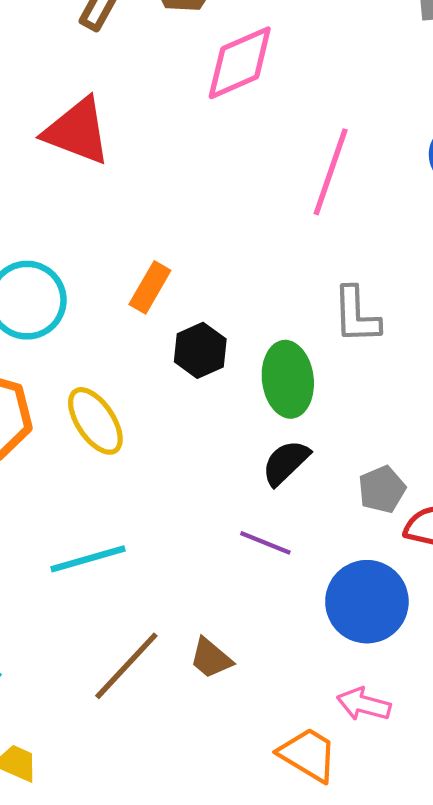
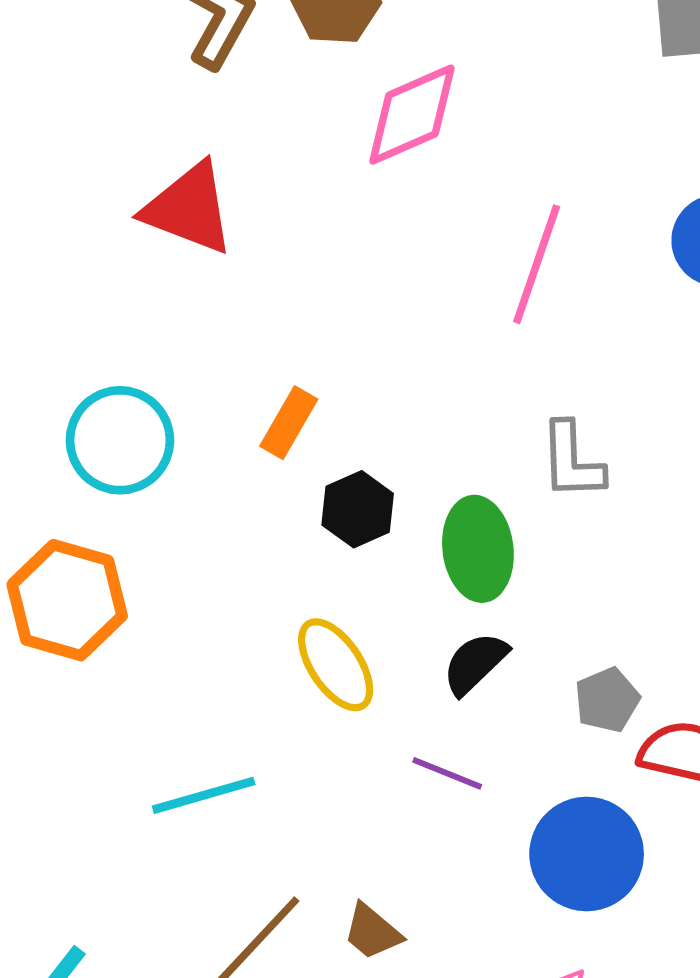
yellow ellipse: (95, 421) -> (336, 665), moved

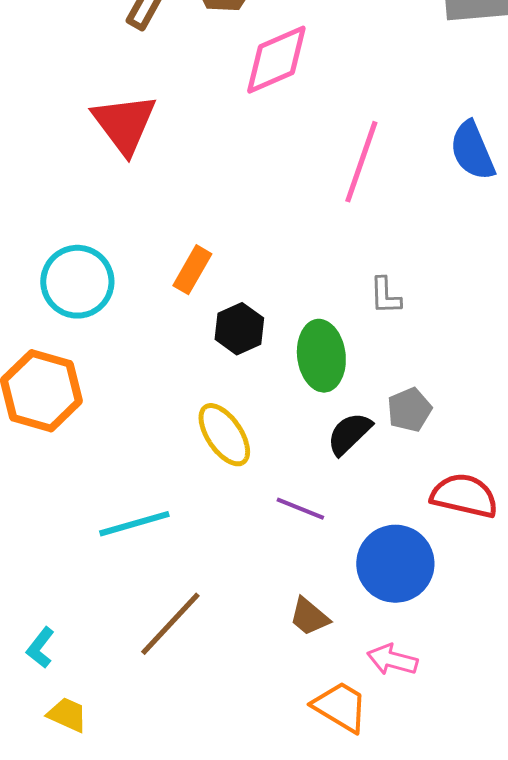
red triangle: (189, 208) -> (124, 124), turned 32
gray L-shape: (572, 461) -> (385, 296), size x0.7
black semicircle: (475, 663) -> (349, 434), moved
gray pentagon: (607, 700) -> (409, 410), moved
brown trapezoid: (372, 932) -> (309, 617), moved

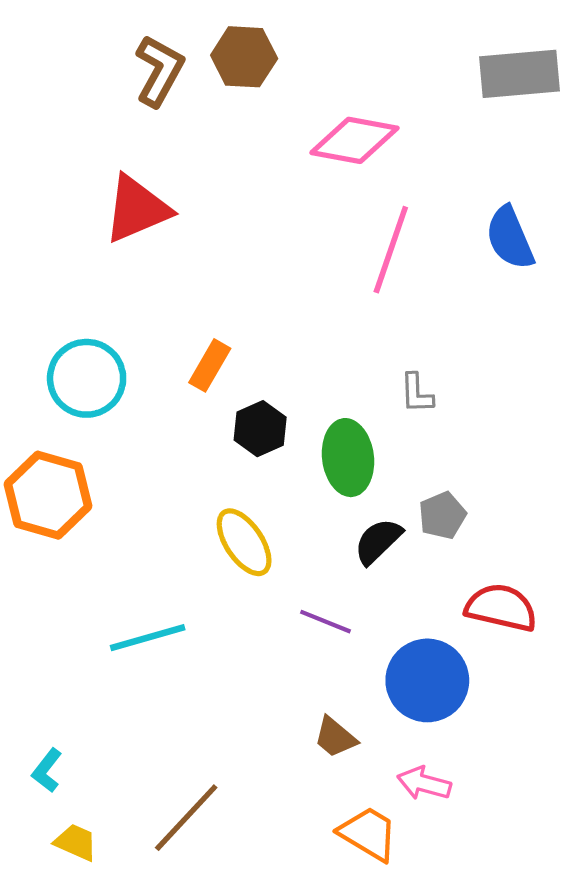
pink diamond: (276, 60) -> (354, 140), moved, turned 34
red triangle: (124, 124) -> (137, 209), turned 44
brown line: (170, 624) -> (186, 818), moved

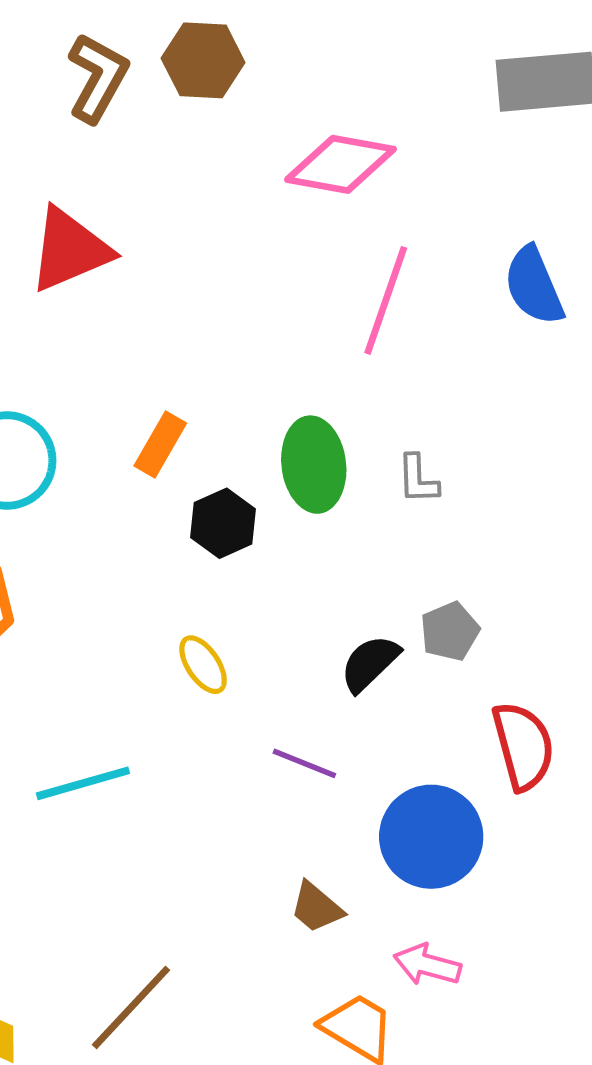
green ellipse: (348, 458) -> (314, 465), moved
yellow ellipse: (244, 542) -> (203, 665), size x0.7
red semicircle: (501, 608) -> (523, 746), turned 62

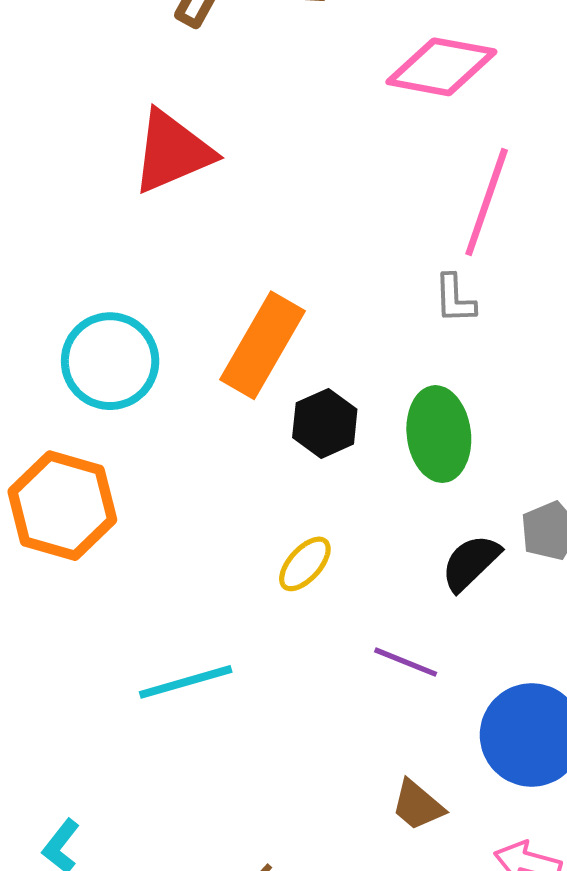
orange rectangle: (160, 445) -> (262, 345), size x1.6
green ellipse: (314, 465) -> (439, 434), moved
gray L-shape: (418, 479) -> (455, 299), moved
yellow ellipse: (203, 665) -> (305, 564), turned 76

